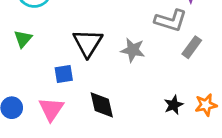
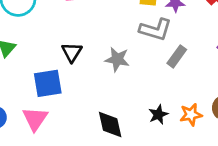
black triangle: (88, 43) -> (72, 52), size x0.7
blue square: (64, 74) -> (48, 83), size x1.5
black diamond: (102, 105) -> (110, 124), moved

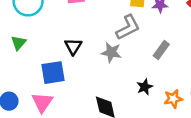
gray L-shape: (155, 30) -> (128, 27), moved, turned -44
black star: (158, 115) -> (145, 87), moved

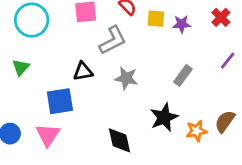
gray L-shape: (128, 27) -> (113, 40), moved
black triangle: (73, 46) -> (83, 71), turned 48
black star: (145, 87) -> (164, 117), size x1.5

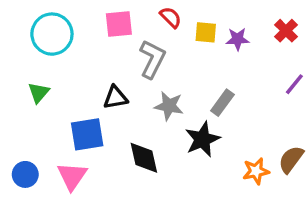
gray L-shape: (113, 40) -> (152, 59), turned -36
gray rectangle: (183, 75) -> (222, 103), moved
black star: (164, 117) -> (202, 139), moved
black diamond: (119, 140) -> (144, 158), moved

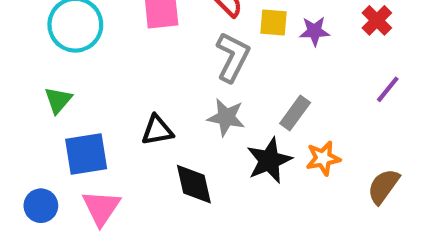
gray L-shape: (152, 59) -> (233, 57), moved
black triangle: (115, 98) -> (157, 130), moved
blue square: (87, 134) -> (86, 154), moved
orange star: (256, 171) -> (323, 158), moved

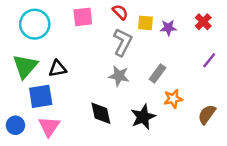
green triangle: (58, 100) -> (25, 66), size x1.6
black triangle: (157, 130) -> (58, 69), moved
black star: (269, 160) -> (143, 117), moved

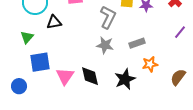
green triangle: (25, 66) -> (27, 37), size x0.6
black triangle: (58, 69) -> (54, 22), moved
gray rectangle: (157, 73) -> (137, 43), turned 35
pink triangle: (49, 126) -> (65, 76), moved

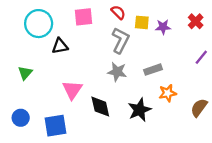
green triangle: (27, 37) -> (25, 73), moved
blue square: (40, 62) -> (55, 126), moved
pink triangle: (65, 76) -> (72, 90), moved

